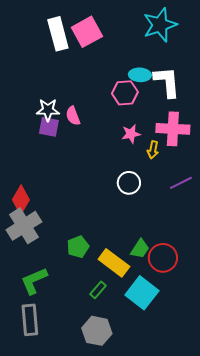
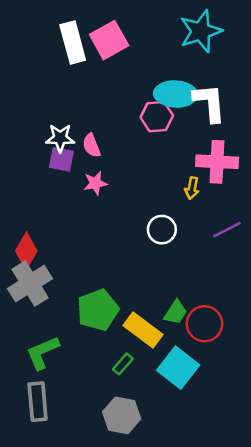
cyan ellipse: (140, 75) -> (176, 94), size x1.5
pink star: (131, 134) -> (95, 183), moved
green pentagon: (78, 247) -> (98, 310), size x1.5

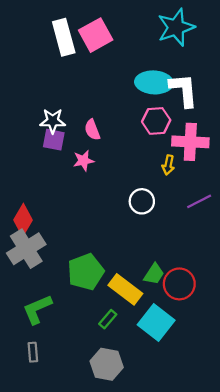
pink hexagon: (157, 117) -> (156, 121), moved
pink semicircle: (92, 145) -> (92, 130), moved
gray rectangle: (38, 402) -> (33, 352), size x0.6

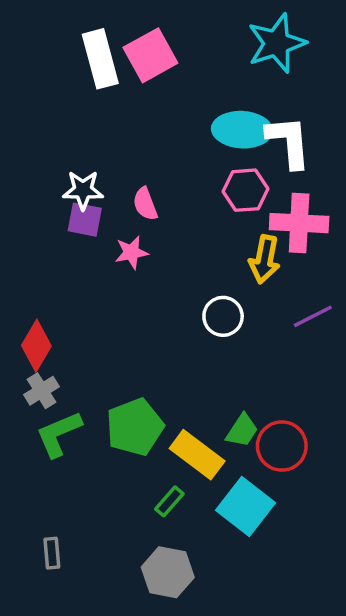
yellow arrow: (168, 165) -> (265, 259), size x1.5
gray cross: (26, 249) -> (41, 391), size x0.6
green L-shape: (37, 309) -> (59, 434), moved

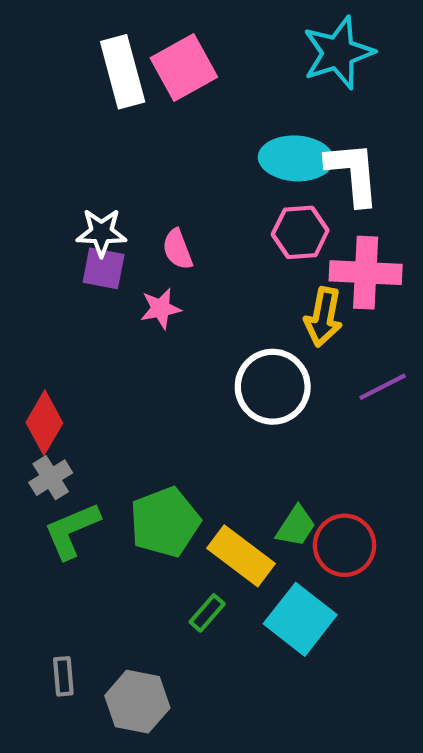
white circle: (223, 316) -> (273, 387), size x1.5
gray hexagon: (168, 572) -> (137, 702), moved

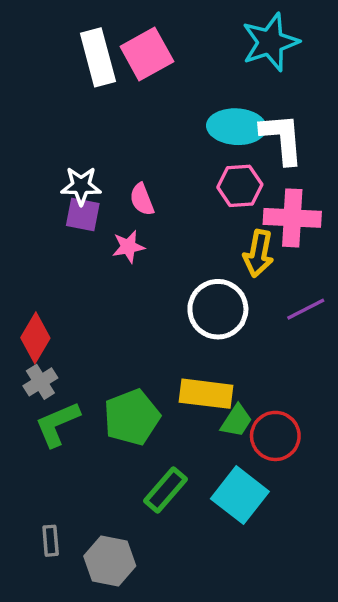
yellow rectangle: (241, 556) -> (206, 394), moved, turned -30
green rectangle: (207, 613) -> (166, 490), size x1.5

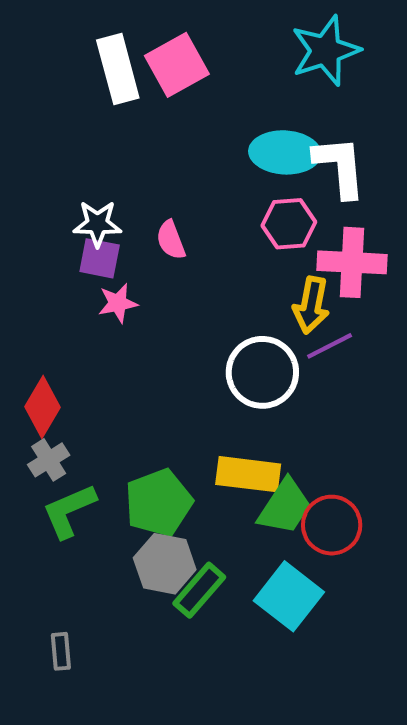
pink star: (128, 247) -> (118, 303), moved
purple line: (306, 309) -> (330, 346), moved
green trapezoid: (236, 421) -> (285, 507), size x1.4
gray hexagon: (110, 561) -> (165, 564), moved

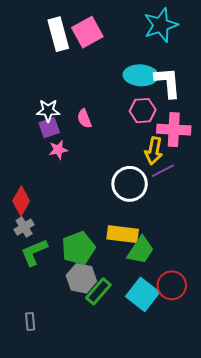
purple square: (100, 258) -> (49, 128), turned -30
red circle: (332, 525) -> (172, 285), moved

